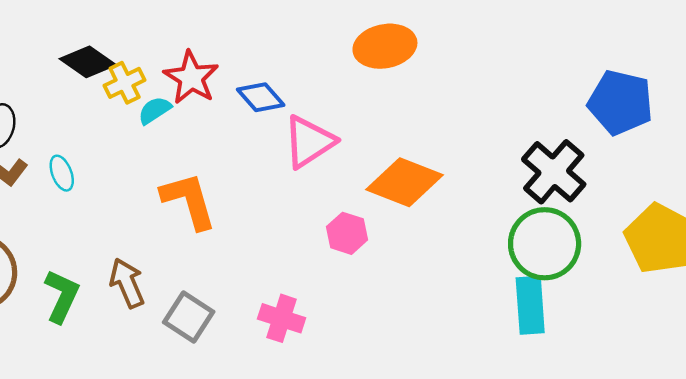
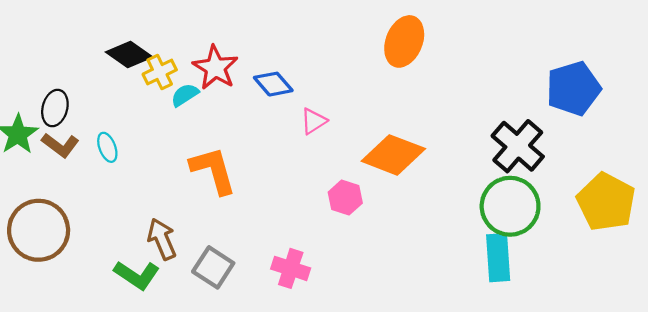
orange ellipse: (385, 46) -> (404, 41), moved, turned -57
blue pentagon: (620, 102) -> (573, 88), turned -30
pink triangle: (309, 142) -> (314, 121), size x0.6
green L-shape: (62, 296) -> (137, 275), moved, turned 99

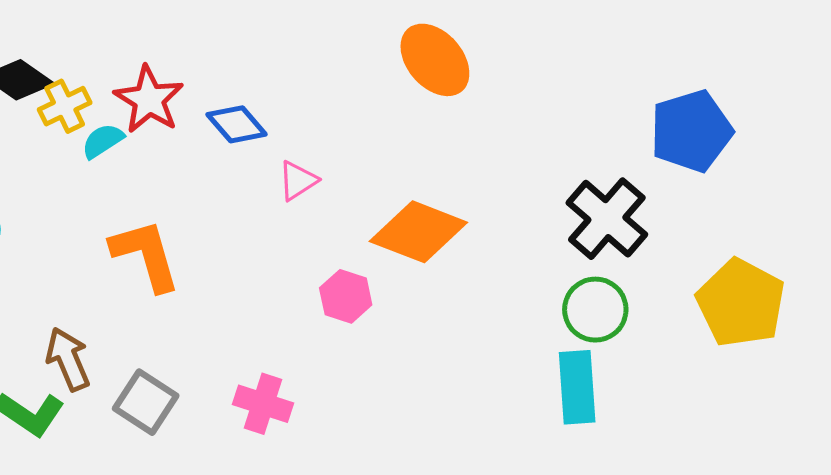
orange ellipse: (404, 41) -> (435, 60), turned -63
green circle: (510, 206) -> (595, 310), size x0.7

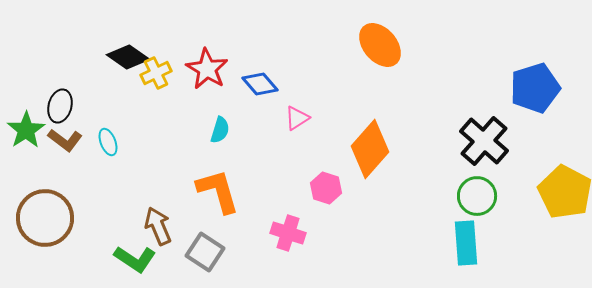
cyan semicircle: (103, 141) -> (220, 130), moved, turned 140
orange diamond: (418, 232) -> (370, 149), turned -70
orange L-shape: (146, 255) -> (218, 191), moved
pink cross: (263, 404) -> (288, 233), moved

